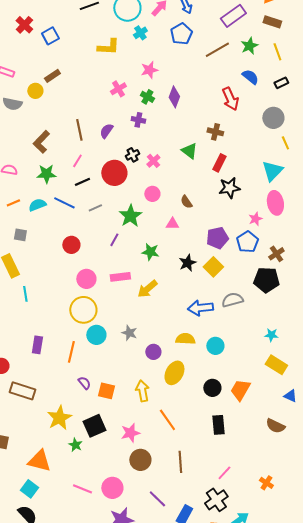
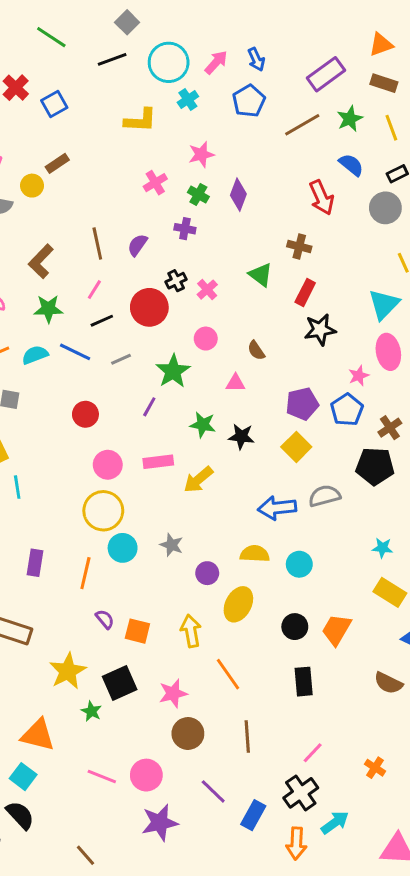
gray circle: (273, 118) -> (385, 208), moved
black star: (187, 263) -> (241, 437), moved, turned 30

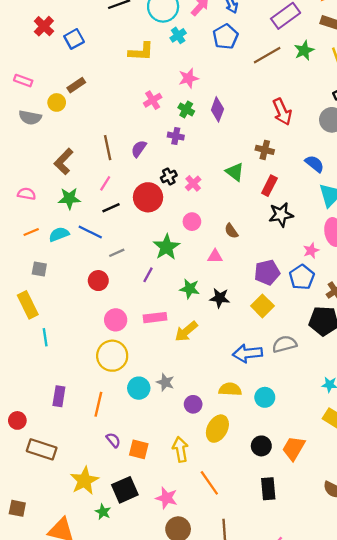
blue semicircle: (351, 165) -> (315, 164), moved
gray line: (121, 359) -> (117, 253), moved
cyan circle: (123, 548) -> (139, 388), moved
pink star: (173, 693) -> (167, 498), turned 30

